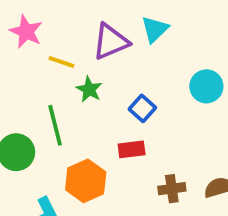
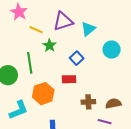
cyan triangle: (155, 29) -> (88, 29), moved

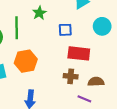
blue square: (77, 58) -> (65, 30), turned 32
red rectangle: (69, 79) -> (79, 53), moved, size x1.5

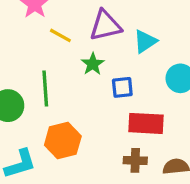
green star: (39, 13) -> (93, 64), moved

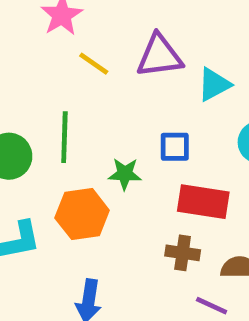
green star: (93, 64) -> (125, 174), moved, turned 30

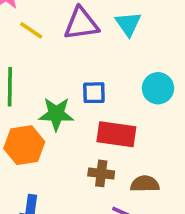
cyan triangle: (214, 84) -> (128, 24), moved, turned -36
green star: (125, 174) -> (56, 114), size x1.4

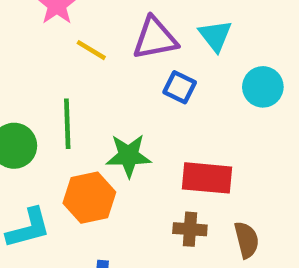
cyan circle: (158, 88) -> (263, 87), moved
blue square: (94, 93) -> (180, 87), moved, turned 30
brown semicircle: (145, 184) -> (247, 240), turned 80

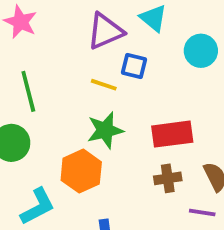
yellow line: (91, 50) -> (104, 85), moved
green line: (67, 124) -> (28, 91), moved

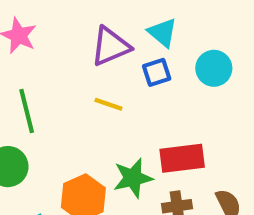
blue square: (134, 66) -> (157, 72), moved, turned -32
green star: (105, 130) -> (133, 178), moved

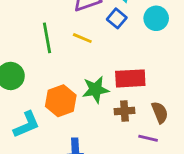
blue square: (157, 72) -> (117, 18), turned -36
green line: (27, 111) -> (47, 38), moved

